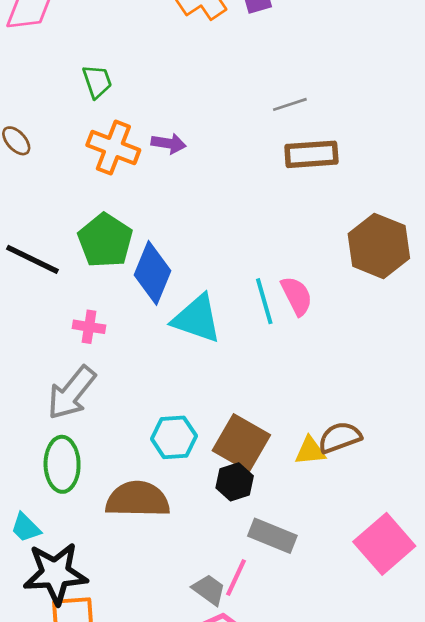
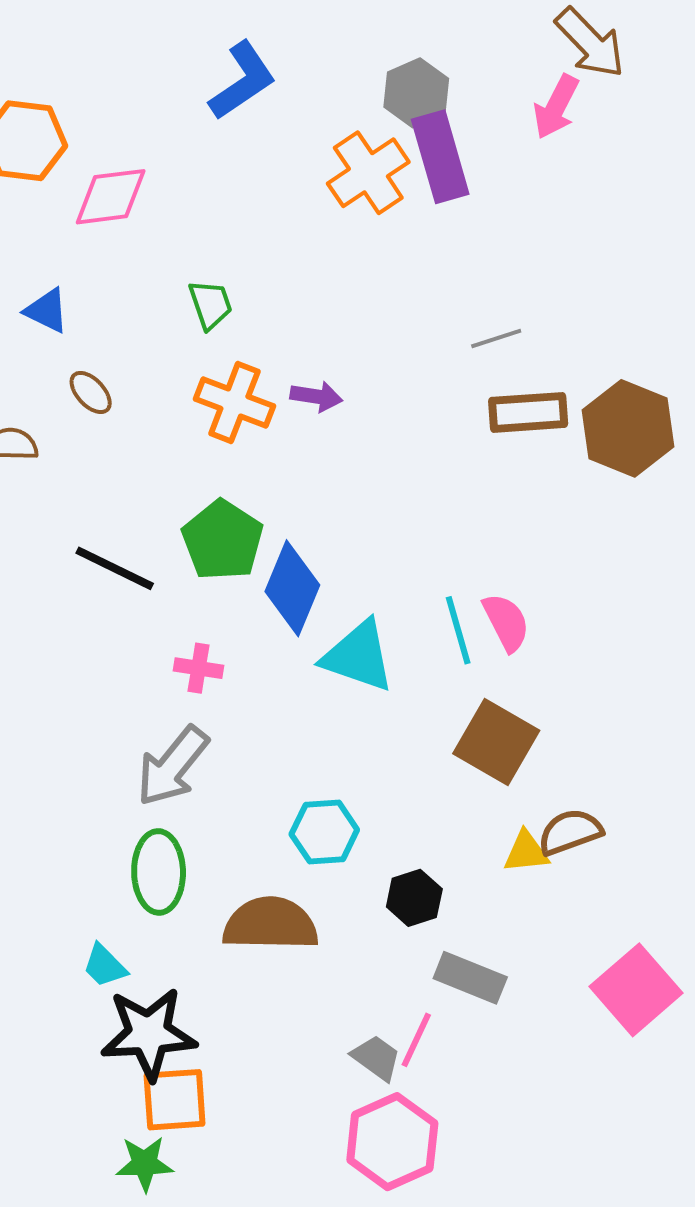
brown hexagon: (379, 246) -> (628, 428), moved
brown square: (241, 443) -> (496, 742), moved

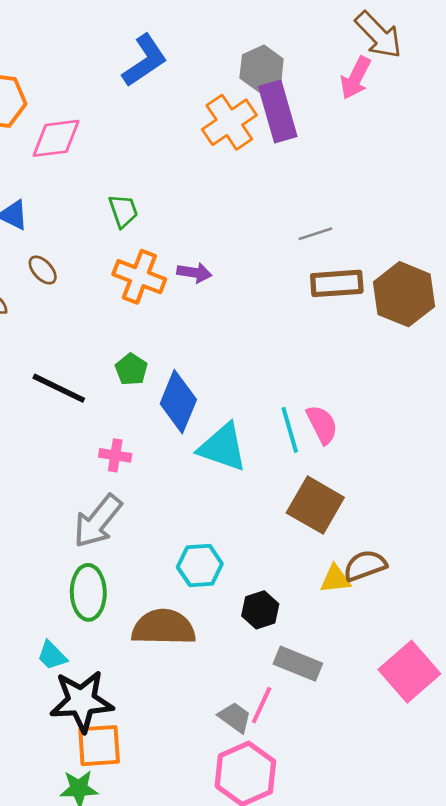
green pentagon: (222, 540) -> (131, 369), size x0.6

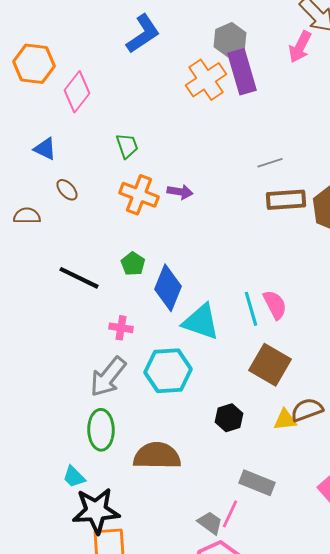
pink diamond: (56, 138) -> (77, 92), turned -45
cyan hexagon: (200, 566) -> (168, 371), moved, size x1.4
black hexagon: (260, 610) -> (229, 418), moved

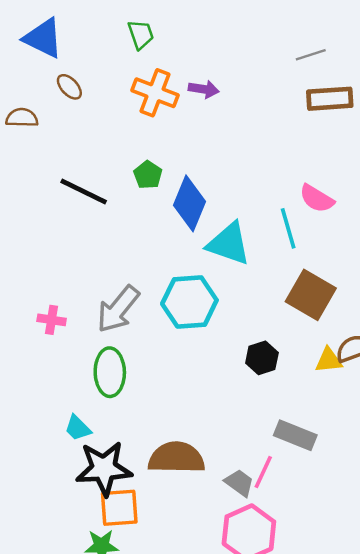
blue triangle: (45, 149) -> (43, 38), size x1.5
pink semicircle: (275, 305) -> (317, 199), moved, turned 148
pink cross: (121, 328) -> (52, 320), moved
brown semicircle: (157, 456) -> (176, 458), moved

